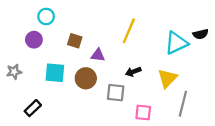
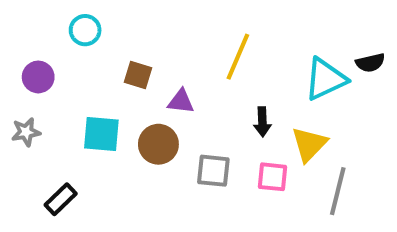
purple circle: (34, 40) -> (38, 77), moved
black arrow: (133, 72) -> (262, 122), moved, turned -72
pink square: (143, 112) -> (273, 177), moved

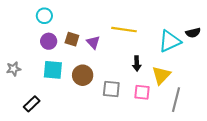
yellow line: (238, 57) -> (124, 30), turned 75
purple circle: (38, 77) -> (49, 41), moved
purple triangle: (181, 101) -> (93, 42), moved, turned 40

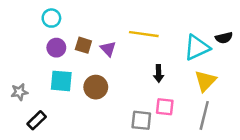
gray star: (14, 69) -> (19, 92), moved
yellow triangle: (161, 75) -> (205, 81), moved
gray square: (111, 89) -> (141, 120), moved

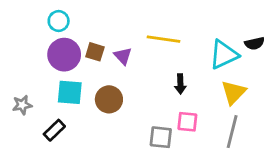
purple circle: (56, 48) -> (64, 55), size x1.5
black rectangle: (37, 120) -> (54, 130), moved

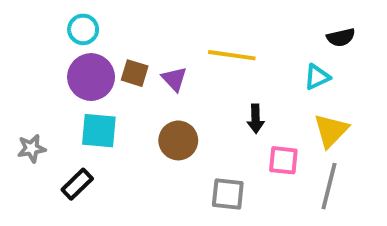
black semicircle: (255, 43) -> (341, 37), moved
cyan triangle: (224, 55) -> (317, 77), size x0.6
brown circle: (109, 99) -> (178, 140), moved
pink square: (187, 122) -> (283, 160), moved

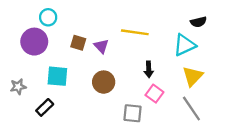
purple circle: (91, 77) -> (34, 42), moved
cyan triangle: (317, 77) -> (185, 45), size x1.5
pink square: (283, 160) -> (154, 94), moved, turned 30
gray line: (329, 186) -> (191, 109), turned -48

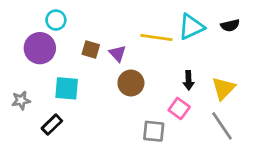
cyan triangle: (185, 45) -> (191, 27), moved
black arrow: (149, 69) -> (189, 80), moved
brown circle: (104, 82) -> (131, 83), moved

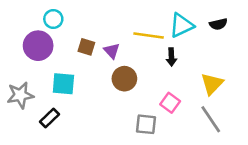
black arrow: (189, 80) -> (171, 57), moved
gray star: (21, 100) -> (20, 95), size x1.5

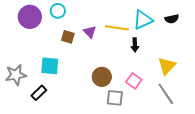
cyan circle: (53, 19) -> (58, 11), moved
purple circle: (38, 46) -> (30, 17), moved
purple triangle: (112, 51) -> (90, 32), moved
brown circle: (124, 79) -> (102, 77), moved

